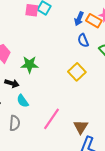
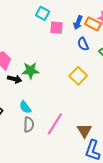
pink square: (32, 10) -> (56, 28), moved
black arrow: (12, 83) -> (15, 79), moved
gray semicircle: (15, 123) -> (29, 125), moved

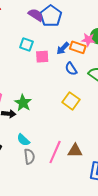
blue arrow: (78, 23) -> (63, 48), turned 32
green star: (30, 70) -> (23, 103), turned -30
brown triangle: (84, 131) -> (75, 151), moved, turned -49

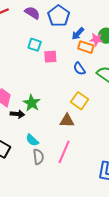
purple semicircle: (36, 15) -> (32, 13), moved
blue arrow: (63, 48) -> (78, 34), moved
brown triangle: (75, 151) -> (67, 121), moved

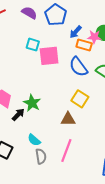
pink square: (50, 57) -> (49, 56), size x1.5
blue semicircle: (79, 69) -> (78, 67), size x1.5
black arrow: (17, 114) -> (18, 115), turned -48

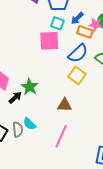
cyan square: (33, 45) -> (57, 23), moved
blue semicircle: (78, 67) -> (78, 53), turned -100
yellow square: (80, 99) -> (77, 75), moved
gray semicircle: (41, 156) -> (18, 129), moved

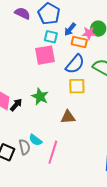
yellow square: (77, 75) -> (77, 86), turned -30
green star: (30, 87) -> (40, 97), moved
black arrow: (15, 98) -> (16, 105), moved
pink line: (61, 136) -> (53, 152), moved

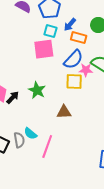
pink star: (89, 33) -> (86, 70), moved

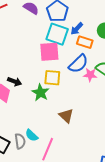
cyan square: (51, 31) -> (57, 34), size x1.6
yellow square: (74, 82) -> (52, 78), moved
black arrow: (13, 97) -> (15, 81), moved, turned 64
brown triangle: (64, 112) -> (66, 116), turned 42

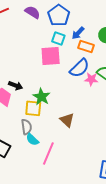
cyan square: (57, 34) -> (58, 38), size x0.6
yellow square: (52, 78) -> (33, 108), moved
gray semicircle: (20, 141) -> (26, 127), moved

